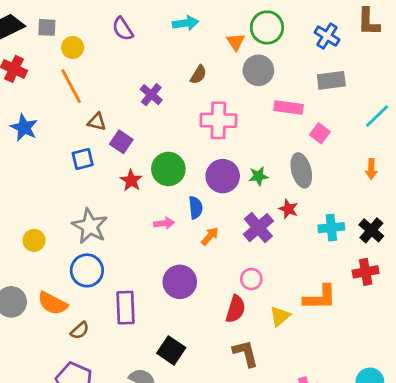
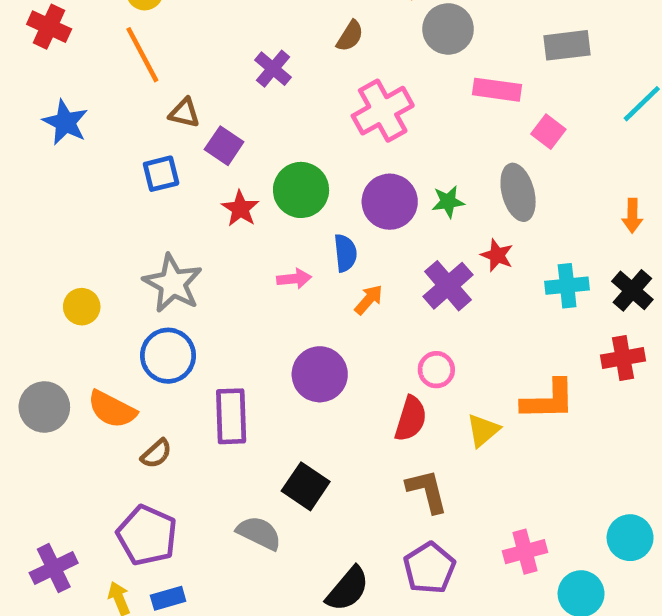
pink cross: (218, 120) -> (383, 111), turned -30
orange arrow: (371, 169) -> (632, 216), moved

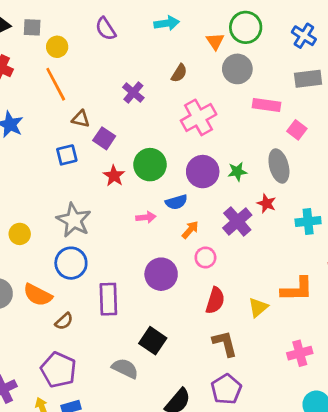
blue semicircle: (345, 253) -> (176, 202), turned 80
pink circle: (436, 370) -> (205, 258), moved
pink cross: (525, 552) -> (300, 353), moved

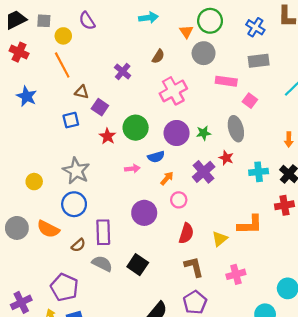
purple semicircle: (106, 29) -> (87, 21), moved
brown semicircle: (64, 321) -> (78, 245), moved
pink cross: (300, 353) -> (236, 274), moved
gray semicircle: (125, 368) -> (102, 264), moved

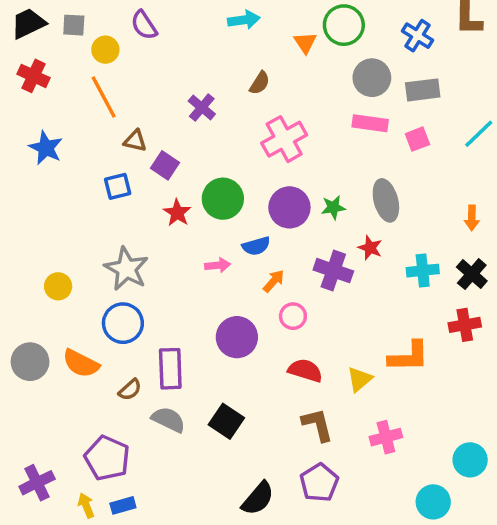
gray circle: (204, 53) -> (372, 78), moved
pink square: (250, 101) -> (417, 139), moved, turned 32
purple cross: (204, 172) -> (333, 271), turned -30
red semicircle: (186, 233) -> (305, 370), turned -90

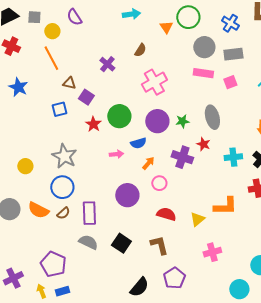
brown semicircle: (130, 390) -> (63, 213), moved
brown L-shape: (318, 425) -> (159, 245), moved

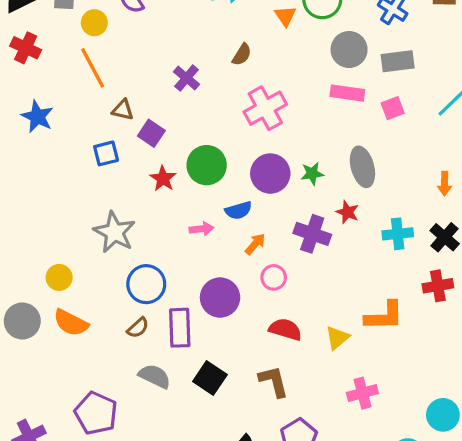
yellow circle: (25, 166) -> (59, 277), moved
blue circle: (62, 187) -> (146, 284), moved
brown semicircle: (63, 213) -> (138, 328), moved
purple rectangle: (89, 213) -> (180, 328), moved

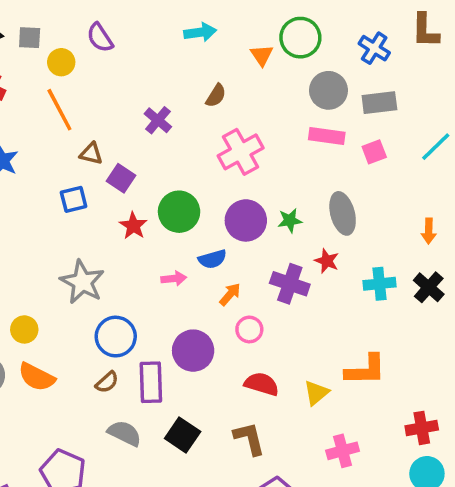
red cross: (438, 286) -> (422, 428), moved

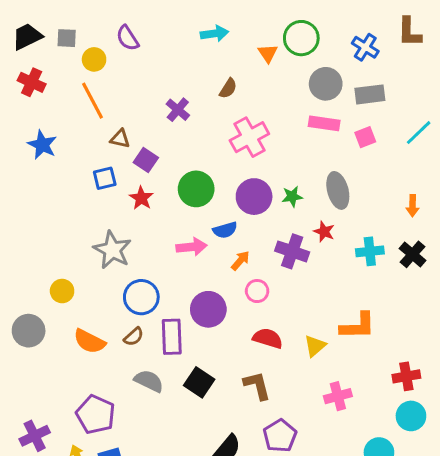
red star: (133, 226) -> (141, 198), moved
pink arrow: (174, 278) -> (192, 247), size x1.4
orange semicircle: (37, 377) -> (89, 341), moved

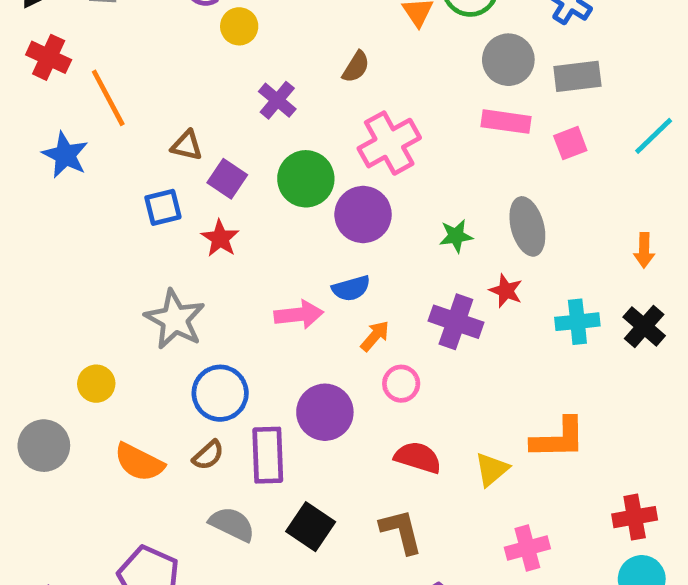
yellow circle: (94, 59) -> (239, 26), moved
orange line: (93, 101) -> (108, 98), moved
green circle: (196, 189) -> (306, 179), moved
purple circle: (254, 197) -> (363, 215), moved

